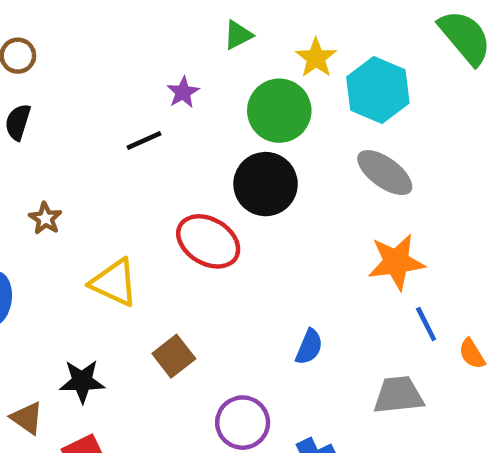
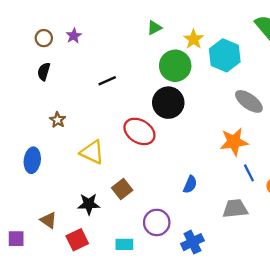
purple star: (183, 92) -> (74, 36), moved
gray ellipse: (385, 173) -> (249, 101), moved
black star: (82, 381) -> (89, 204), moved

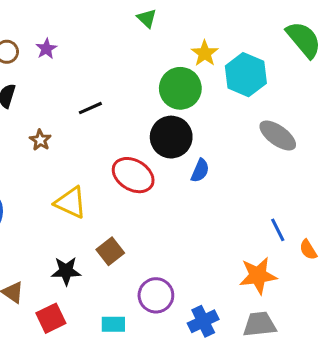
green triangle: (154, 28) -> (147, 18), moved, turned -49
brown star: (58, 120) -> (40, 140), moved
orange star: (234, 142) -> (258, 276), moved
blue semicircle: (190, 184) -> (200, 171), moved
gray trapezoid: (235, 209) -> (259, 324), moved

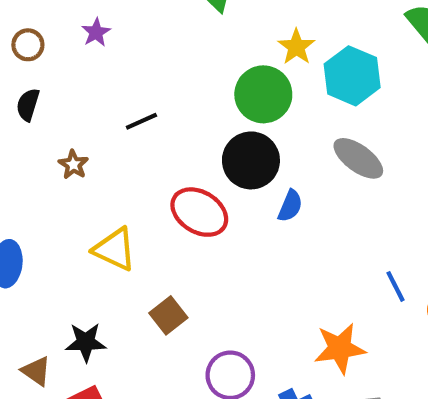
purple star: (46, 49) -> (96, 32), moved
gray ellipse: (278, 135) -> (358, 158), moved
black star: (66, 271) -> (86, 342), moved
orange star: (258, 276) -> (340, 348), moved

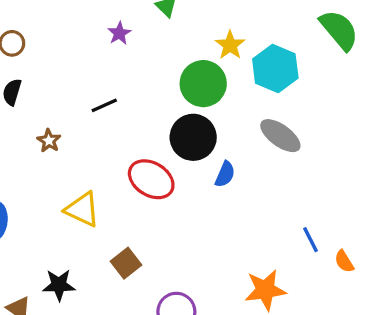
purple star: (96, 32) -> (119, 33), moved

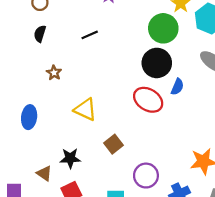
black line: (104, 105) -> (90, 35), moved
brown star: (49, 141) -> (54, 73), moved
red ellipse: (151, 179) -> (148, 100), moved

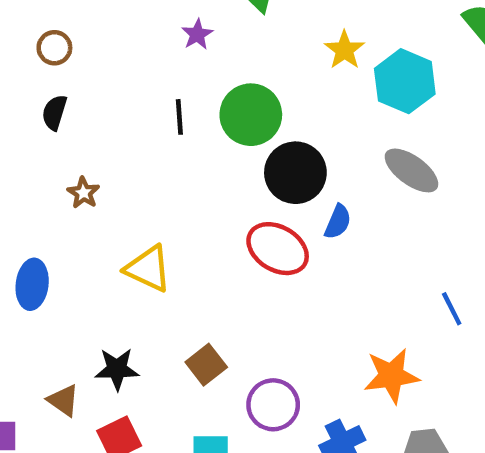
green circle: (163, 28) -> (251, 115), moved
black line: (90, 35) -> (179, 117), moved, turned -70
brown square: (113, 144) -> (206, 365), moved

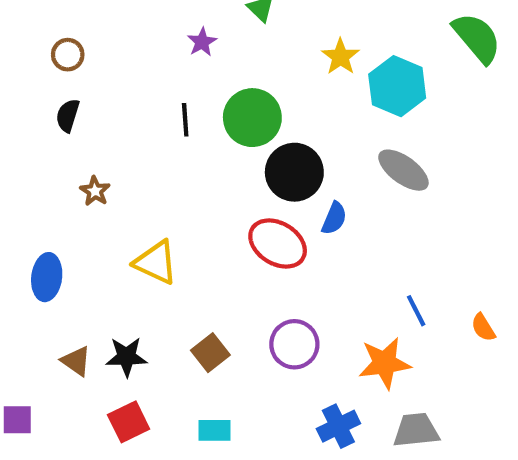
blue line: (452, 309) -> (416, 311), moved
brown triangle: (63, 400) -> (76, 361), moved
purple circle: (273, 405) -> (294, 344), moved

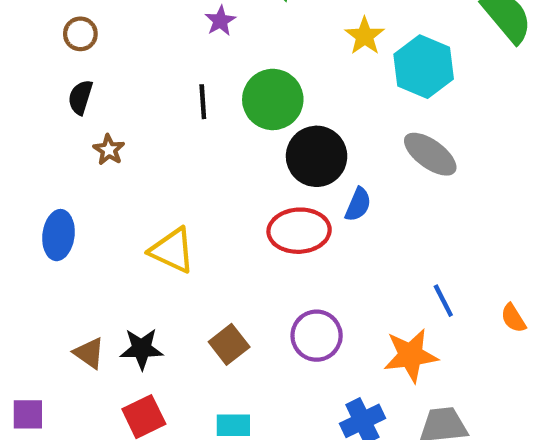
brown star: (95, 191) -> (109, 150), moved
red ellipse: (278, 244) -> (299, 231), turned -34
blue ellipse: (47, 277) -> (59, 235), moved

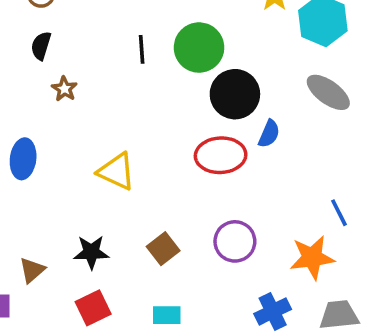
brown triangle: (89, 353) -> (32, 270), moved, turned 44

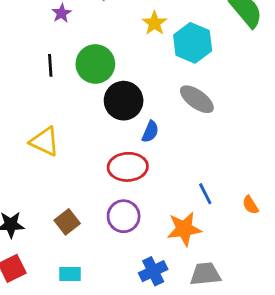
red ellipse: (221, 155) -> (128, 167), moved
yellow triangle: (116, 171) -> (45, 142), moved

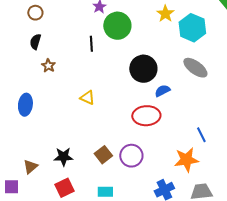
green circle: (95, 64) -> (117, 26), moved
blue semicircle: (150, 132) -> (162, 91), turned -140
yellow triangle: (45, 142) -> (87, 98), size x0.7
purple circle: (124, 216) -> (131, 156), moved

